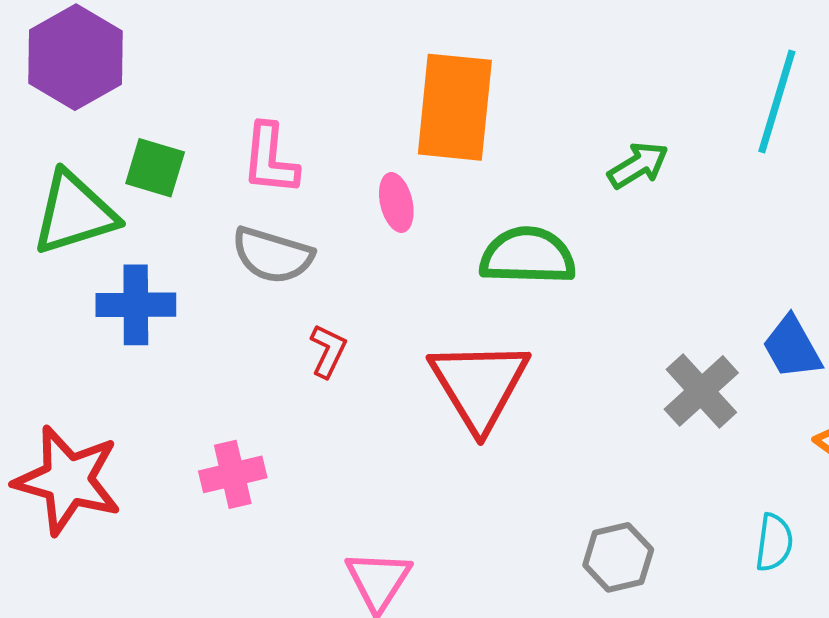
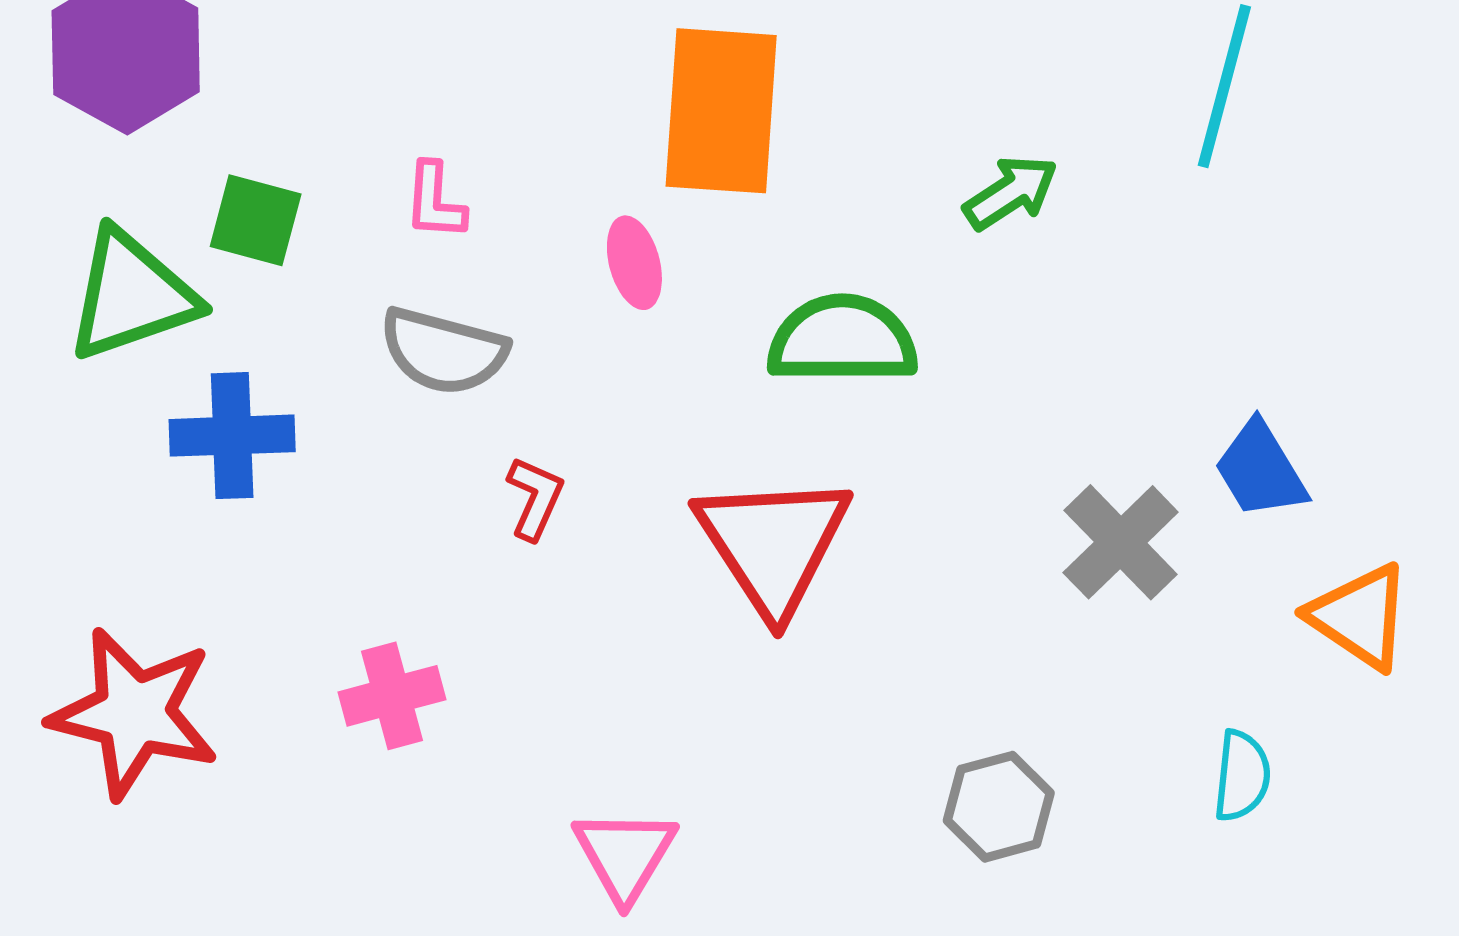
pink L-shape: (270, 159) -> (435, 201), size x0.7

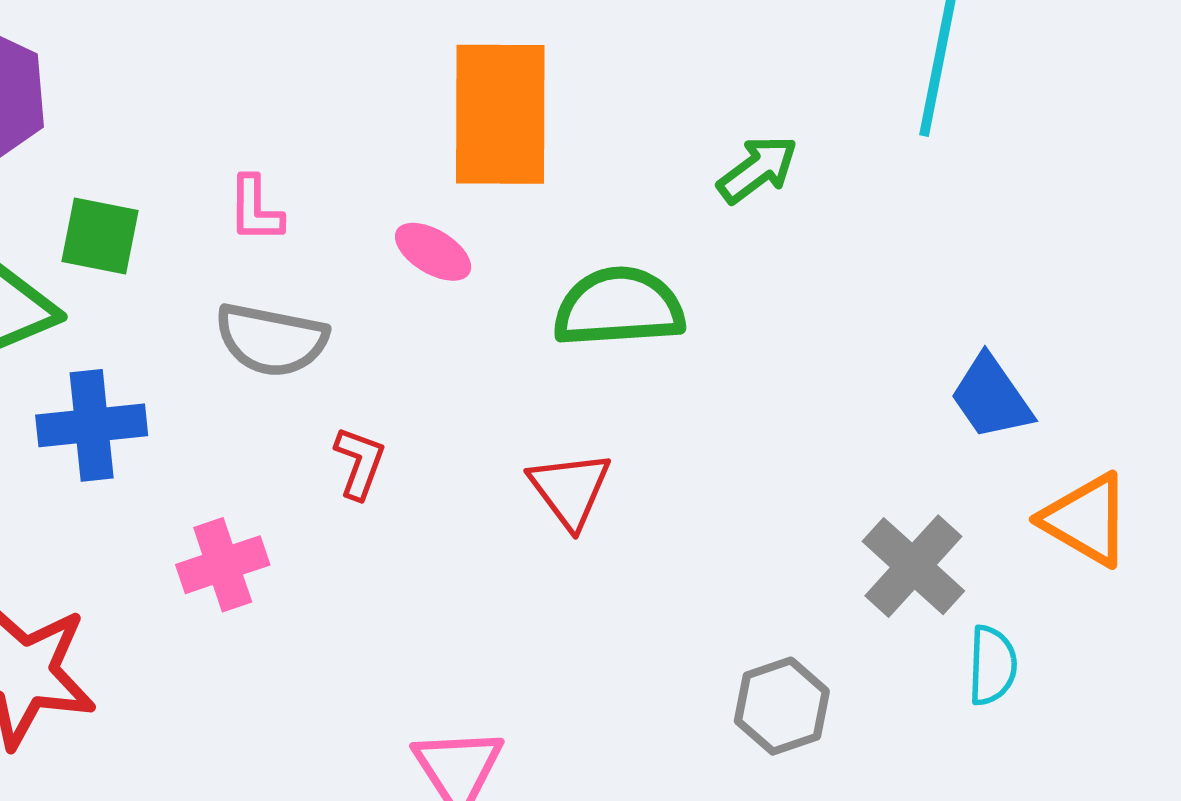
pink ellipse: (634, 263) -> (433, 252), turned -40
gray cross: (1121, 542) -> (913, 566), moved
red triangle: (773, 544) -> (570, 490), size x0.6
pink cross: (392, 696) -> (223, 565), moved

